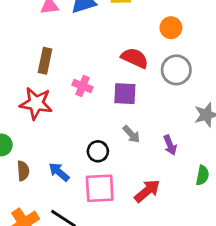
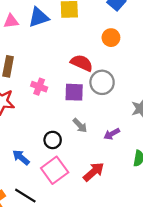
gray circle: (176, 70) -> (102, 82), moved
purple arrow: (170, 145) -> (112, 134), turned 84
pink square: (100, 188) -> (55, 170), turned -32

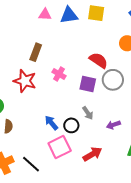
black circle: (53, 140) -> (71, 125), moved
blue arrow: (21, 157) -> (51, 123), moved

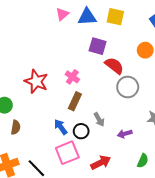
pink triangle: (45, 15) -> (62, 14), turned -48
brown rectangle: (36, 52) -> (75, 101), moved
purple square: (88, 84) -> (98, 46), moved

